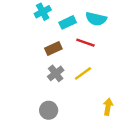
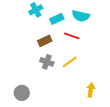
gray cross: (56, 73) -> (47, 62), turned -32
gray circle: (49, 110) -> (22, 93), moved

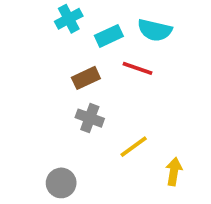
yellow line: (70, 62) -> (134, 147), moved
gray circle: (22, 93) -> (61, 183), moved

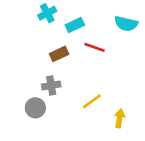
cyan semicircle: (155, 30) -> (126, 24), moved
gray cross: (90, 118) -> (51, 85), moved, turned -30
gray circle: (61, 183) -> (35, 108), moved

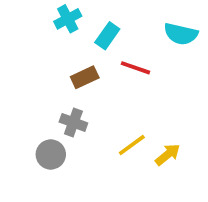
cyan rectangle: (75, 25) -> (107, 36), turned -30
gray cross: (51, 85) -> (73, 122), turned 30
yellow arrow: (120, 118) -> (168, 154), moved, turned 42

